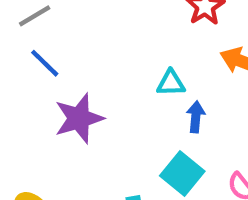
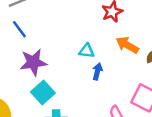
cyan square: (182, 174) -> (43, 92), moved

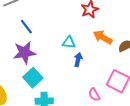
blue line: (19, 29) -> (26, 27), moved

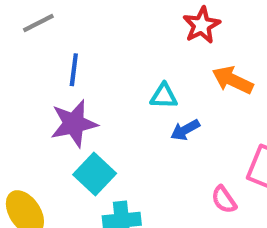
blue line: (26, 27) -> (74, 70), turned 49
blue arrow: (78, 60) -> (185, 130), turned -128

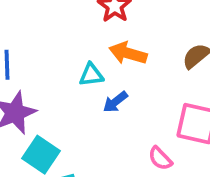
orange arrow: (233, 80) -> (128, 53), moved

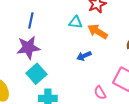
cyan triangle: (91, 75) -> (76, 22), moved

